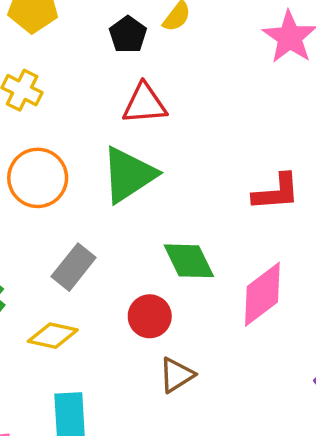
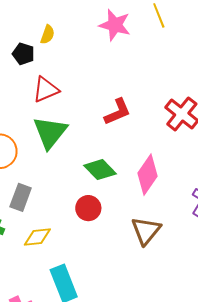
red L-shape: (276, 192) -> (118, 112), moved
gray rectangle: (74, 267) -> (21, 197), moved
brown triangle: (177, 375) -> (146, 231), moved, size x1.4

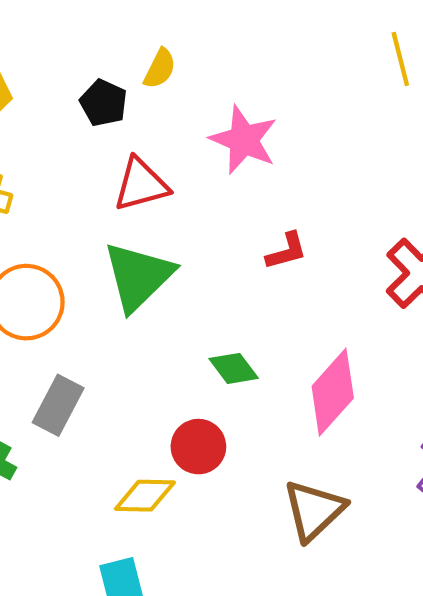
pink star: (115, 25) -> (244, 140), moved
red L-shape: (118, 112) -> (287, 251), size x0.7
green diamond: (100, 170) -> (234, 368), size x0.7
yellow diamond: (37, 237) -> (145, 496), moved

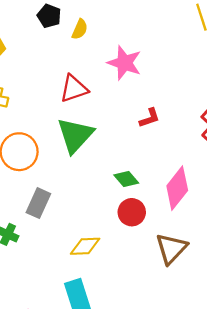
black pentagon: (104, 103) -> (49, 16), moved
red circle: (198, 447) -> (132, 212), moved

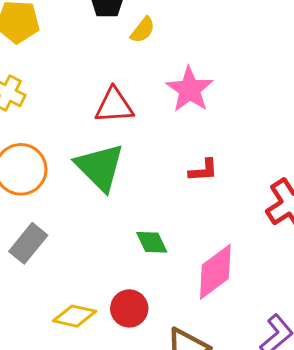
green triangle: (75, 135) -> (100, 167), turned -42
red circle: (132, 212) -> (129, 308), moved

